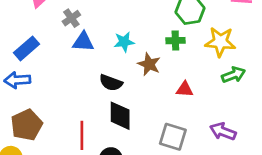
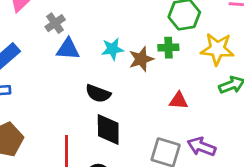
brown star: (149, 64) -> (141, 59), moved, turned 30
purple arrow: (223, 131) -> (202, 147), moved

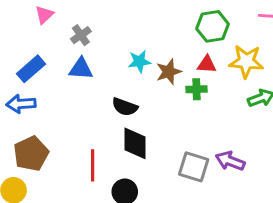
green cross: (168, 48) -> (196, 89), moved
blue triangle: (68, 49) -> (81, 69), moved
red triangle: (179, 101) -> (207, 64), moved

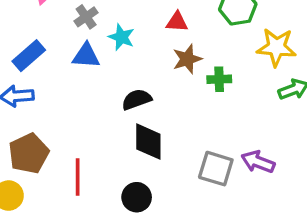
cyan star: (139, 61) -> (121, 37), moved, turned 30
red triangle: (207, 64) -> (177, 22), moved
black semicircle: (125, 107) -> (137, 99), turned 140
red line: (93, 165) -> (78, 177), moved

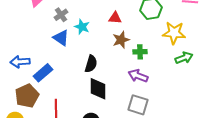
blue rectangle: (29, 56) -> (43, 73), moved
blue triangle: (86, 56) -> (61, 38), turned 30
black semicircle: (137, 99) -> (91, 64), turned 126
purple arrow: (258, 162) -> (138, 76), moved

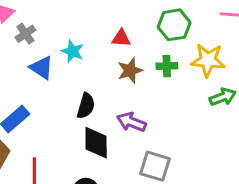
gray cross: (61, 15) -> (25, 34), moved
green cross: (140, 52) -> (167, 66), moved
purple arrow: (138, 76) -> (131, 122), moved

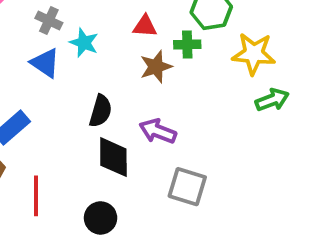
gray cross: (25, 34) -> (49, 21), moved, turned -30
green cross: (167, 66) -> (187, 45), moved

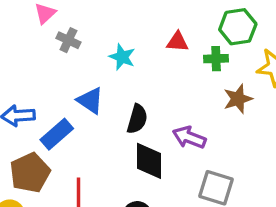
gray cross: (49, 21) -> (68, 40), moved
blue triangle: (45, 63) -> (90, 101), moved
brown star: (156, 67) -> (238, 99), moved

